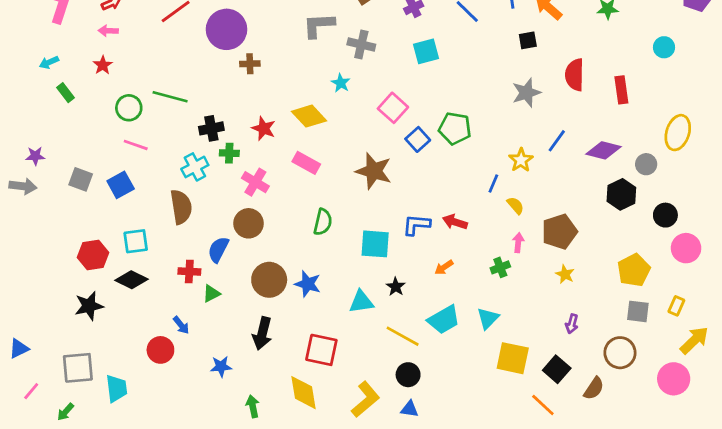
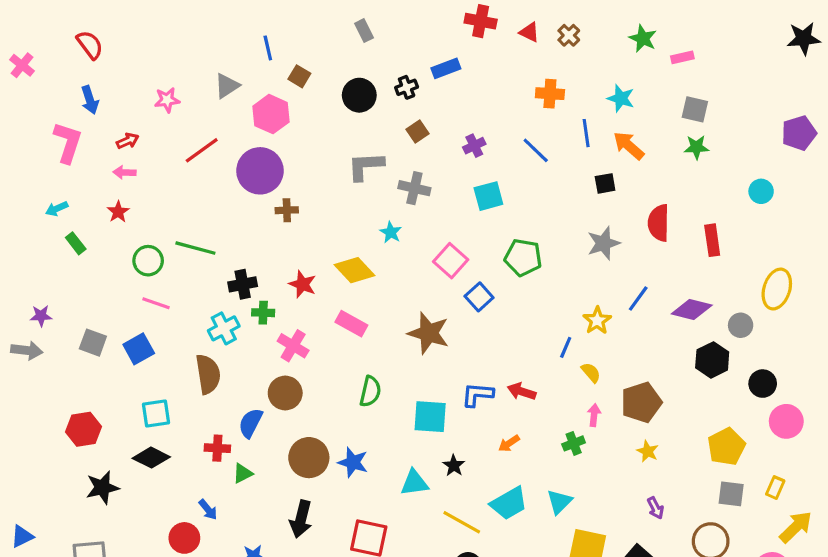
green pentagon: (455, 128) -> (523, 257), moved
red hexagon: (93, 255) -> (84, 429), moved
purple arrow: (572, 324) -> (655, 508), turned -42

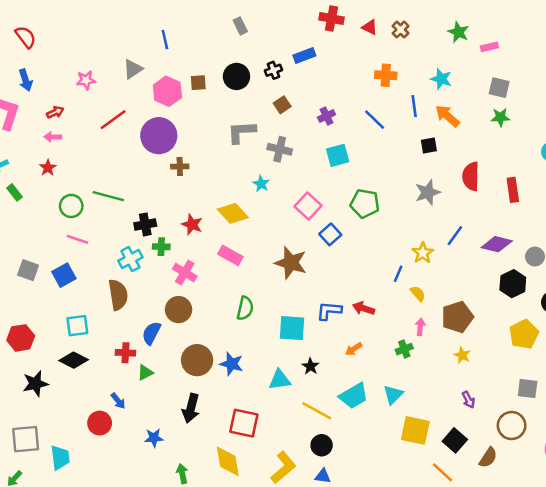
brown square: (299, 76) -> (198, 83), moved, turned -35
yellow pentagon: (726, 447) -> (524, 334), moved

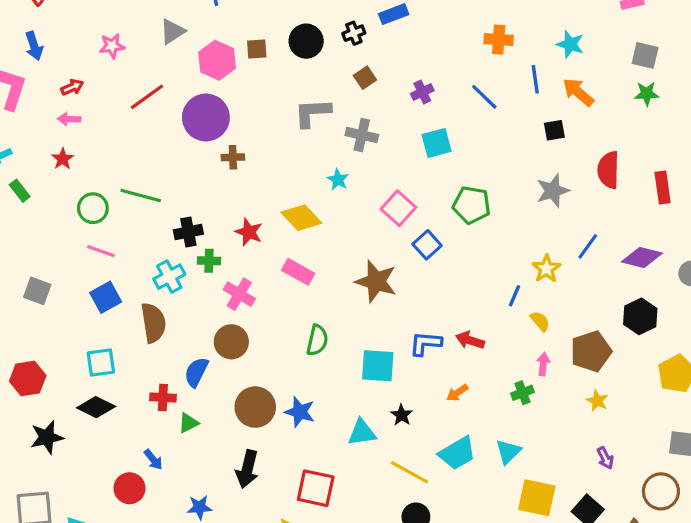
blue square: (64, 275) -> (106, 297), moved
black hexagon: (513, 284) -> (640, 316), moved

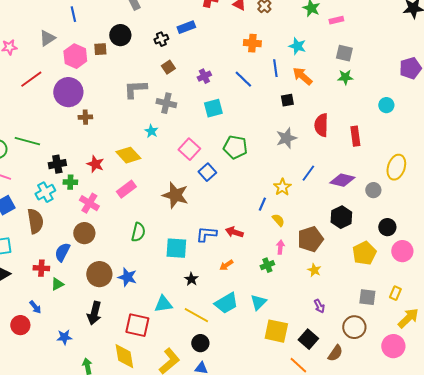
black circle: (306, 41) -> (120, 35), moved
pink rectangle: (298, 272) -> (126, 189), turned -66
cyan triangle: (362, 433) -> (163, 304), moved

